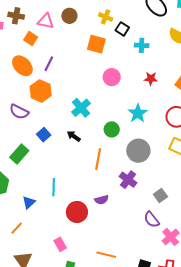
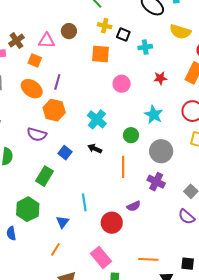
brown cross: (16, 16) -> (16, 41), turned -35
pink rectangle: (60, 244) -> (101, 257), size x1.5

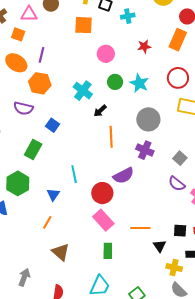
green circle: (131, 135) -> (115, 82), moved
black arrow: (95, 149) -> (100, 111), moved, turned -64
purple semicircle: (134, 206) -> (124, 176), size x1.5
pink rectangle: (101, 257) -> (103, 220), moved

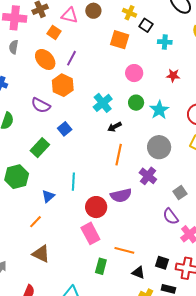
black triangle: (160, 246) -> (138, 273), turned -48
green rectangle: (108, 251) -> (101, 266), moved
brown triangle: (61, 252) -> (41, 254), turned -30

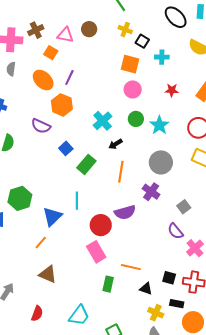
orange square: (120, 40) -> (130, 64), moved
green rectangle: (40, 148) -> (86, 164), moved
blue triangle: (48, 196) -> (52, 216), size x1.5

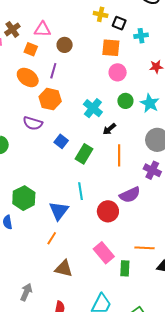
brown circle: (89, 29) -> (65, 45), moved
pink rectangle: (96, 252) -> (104, 253), moved

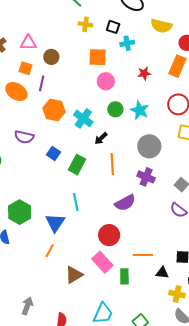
black square: (119, 23) -> (113, 27), moved
orange square: (31, 49) -> (26, 68), moved
orange hexagon: (50, 99) -> (54, 110), moved
red circle: (108, 211) -> (109, 235), moved
brown triangle: (64, 268) -> (74, 275), moved, turned -42

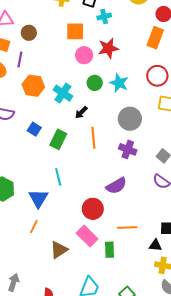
red star: (144, 73) -> (108, 48), moved, size x1.5
purple semicircle: (125, 203) -> (116, 186), moved
black triangle: (162, 273) -> (155, 245), moved

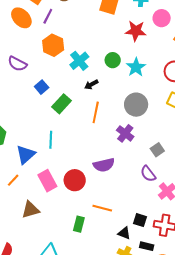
pink circle: (84, 55) -> (162, 18), moved
pink rectangle: (87, 236) -> (47, 181), moved

